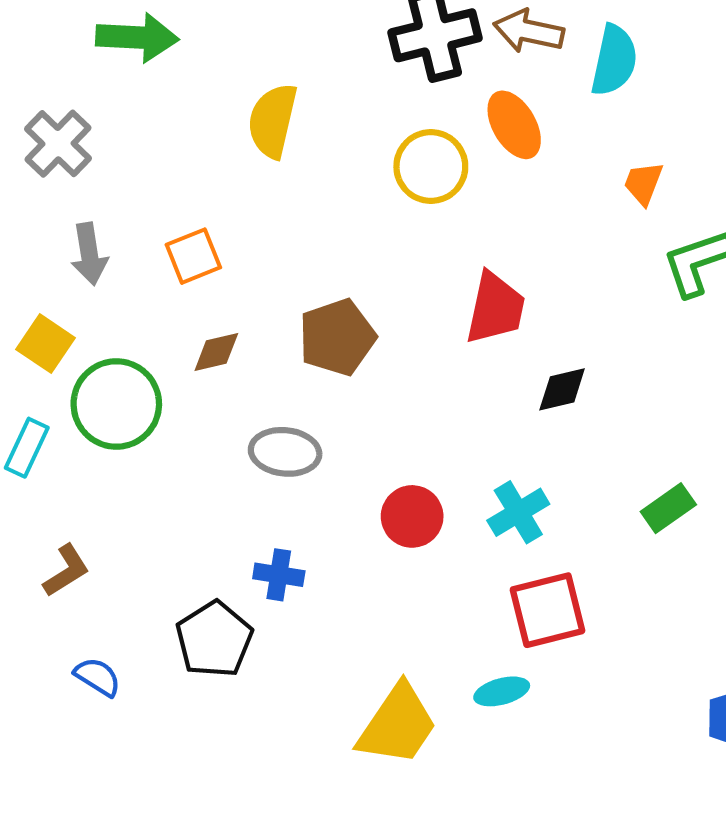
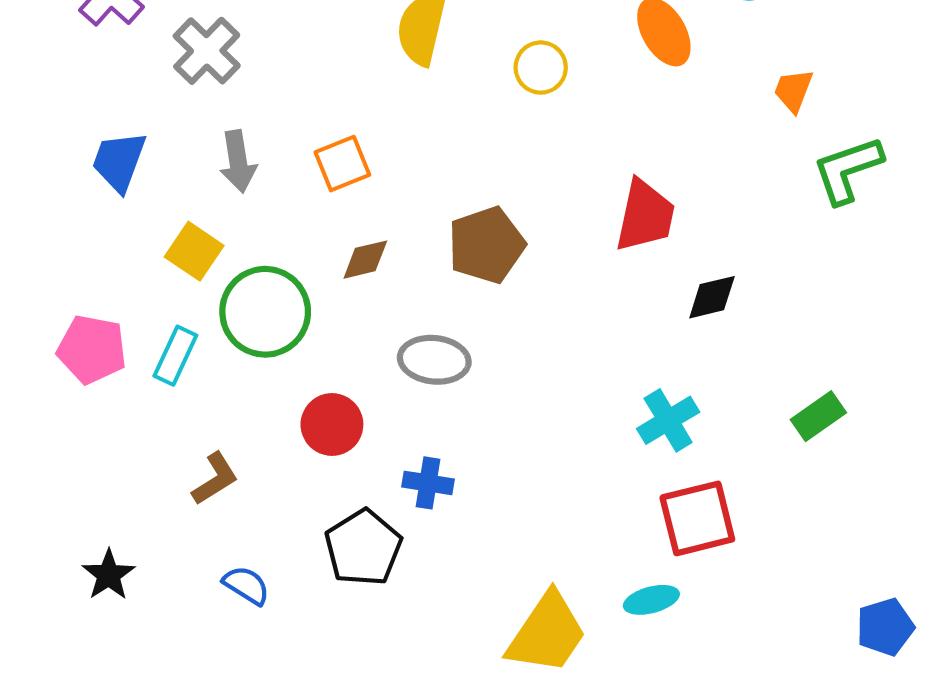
yellow circle: (431, 167) -> (541, 68), moved, size x0.7
red circle: (412, 516) -> (332, 425), moved

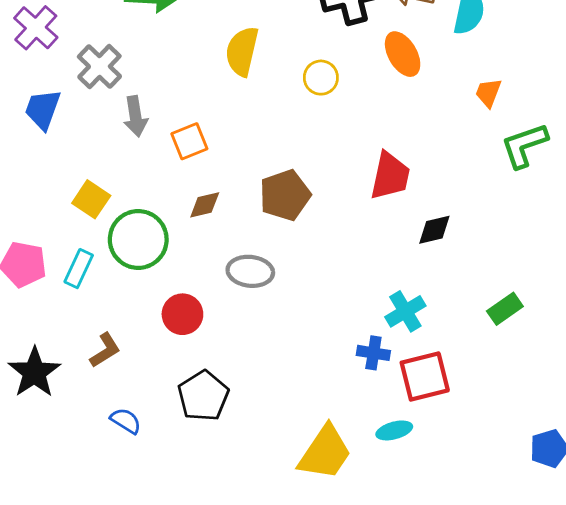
blue trapezoid: (119, 161) -> (43, 109), moved
gray arrow: (238, 161) -> (135, 116), moved
blue cross: (428, 483) -> (373, 353), moved
black star: (109, 575) -> (34, 372), moved, size x1.5

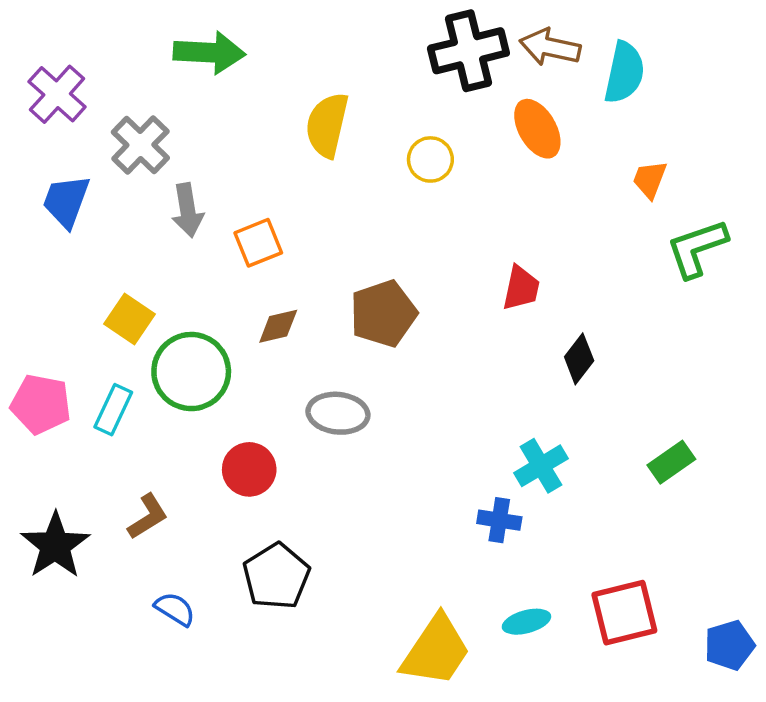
red trapezoid: (390, 176) -> (521, 288), size x0.7
black diamond: (434, 230) -> (579, 359), turned -39
red square: (425, 376) -> (624, 613), moved

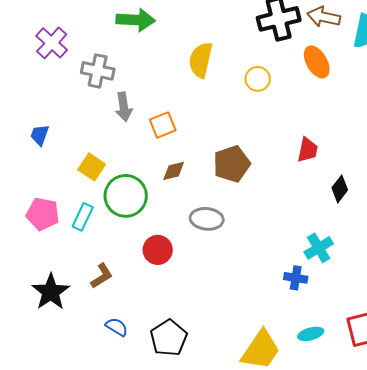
gray cross: (140, 145) -> (98, 71), turned -32
blue trapezoid: (66, 201) -> (40, 135), moved, size x0.7
black pentagon: (276, 576) -> (169, 338), moved

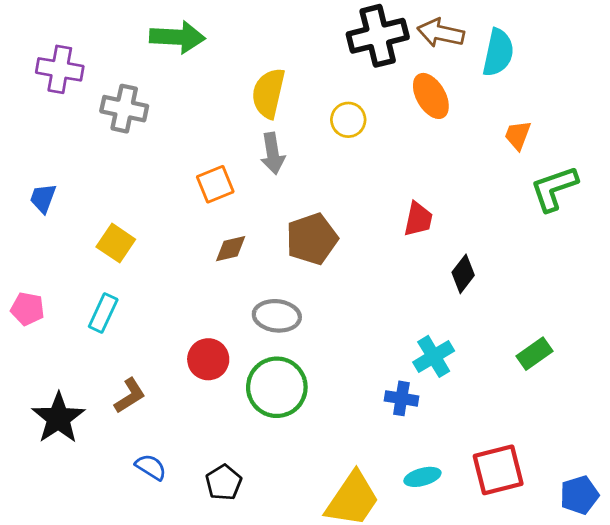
purple cross: (52, 43) -> (60, 69), turned -32
gray arrow: (124, 107) -> (273, 153), moved
green circle: (126, 196) -> (277, 387), moved
pink pentagon: (43, 214) -> (28, 309), moved, size x0.7
black pentagon: (169, 338) -> (224, 482), size x0.7

